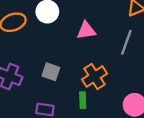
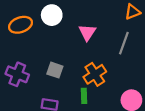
pink triangle: (86, 30) -> (87, 32), turned -48

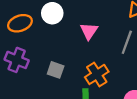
purple cross: (17, 74) -> (17, 60), moved

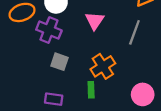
purple cross: (17, 60) -> (49, 30), moved

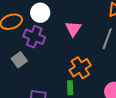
gray square: (59, 62) -> (19, 60), moved, turned 35

